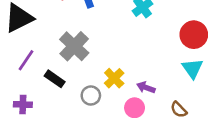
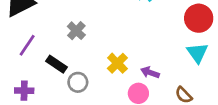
gray cross: (74, 46) -> (76, 31), size x0.6
gray circle: (91, 96) -> (78, 82), moved

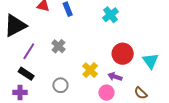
red circle: (199, 18) -> (123, 54), moved
purple line: (27, 45) -> (29, 51), moved
black rectangle: (57, 64) -> (26, 74), moved

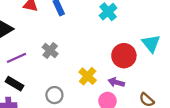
purple line: (29, 51) -> (16, 58), turned 36
cyan triangle: (150, 61) -> (151, 44), moved

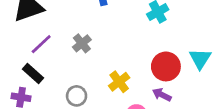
purple line: (16, 58) -> (41, 44), turned -30
purple arrow: (116, 82) -> (162, 95), moved

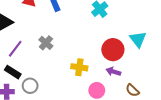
yellow cross: (119, 82) -> (79, 67), turned -35
gray circle: (77, 96) -> (30, 86), moved

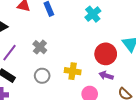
gray circle: (30, 86) -> (42, 76), moved

